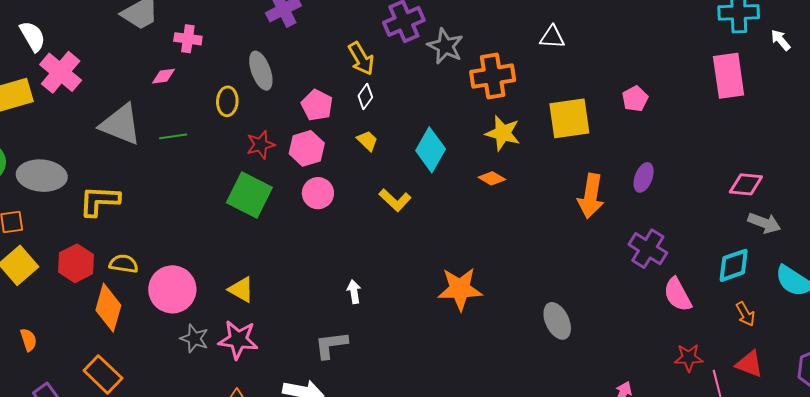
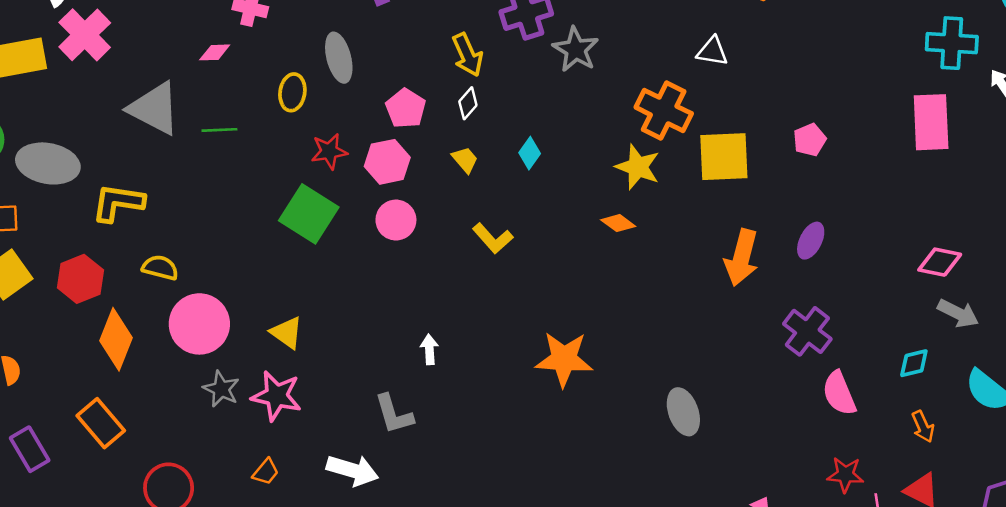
orange cross: (493, 76) -> (664, 110), moved, turned 30
cyan diamond: (431, 150) -> (530, 153), moved, size x0.6
yellow semicircle: (124, 264) -> (160, 268), moved
cyan diamond: (734, 265) -> (914, 363), size x0.7
gray L-shape: (331, 345) -> (394, 414), turned -105

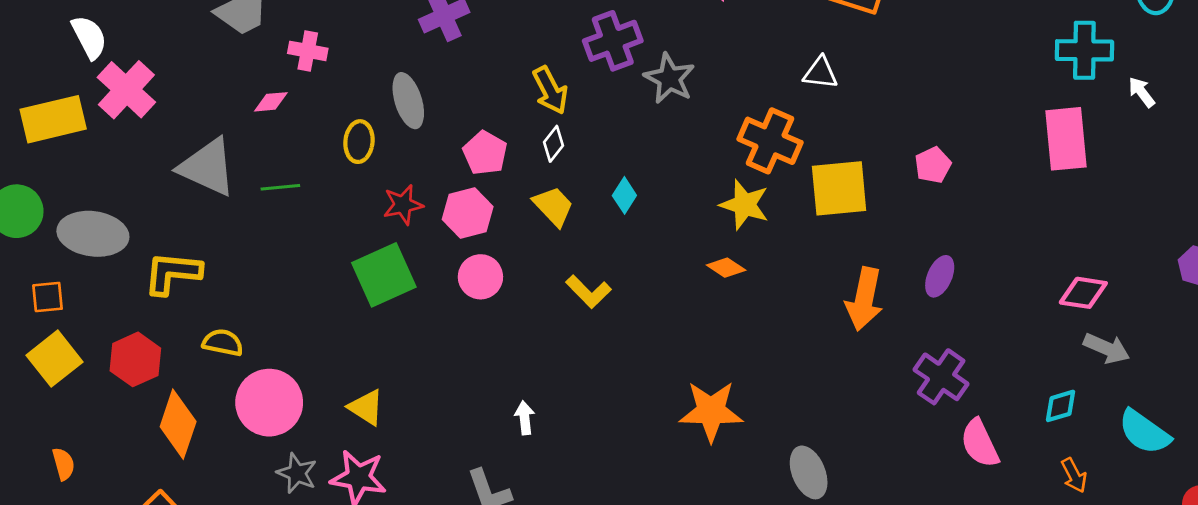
yellow trapezoid: (465, 160) -> (553, 206), size x1.4
green square: (309, 214) -> (384, 275), turned 36
orange star: (564, 359) -> (711, 411), moved

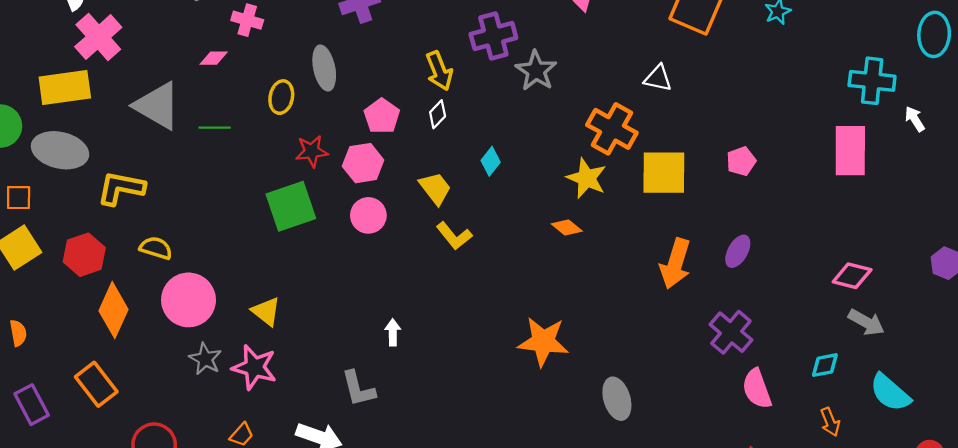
yellow rectangle: (53, 119) -> (65, 88), moved
yellow trapezoid: (553, 206) -> (435, 188), moved

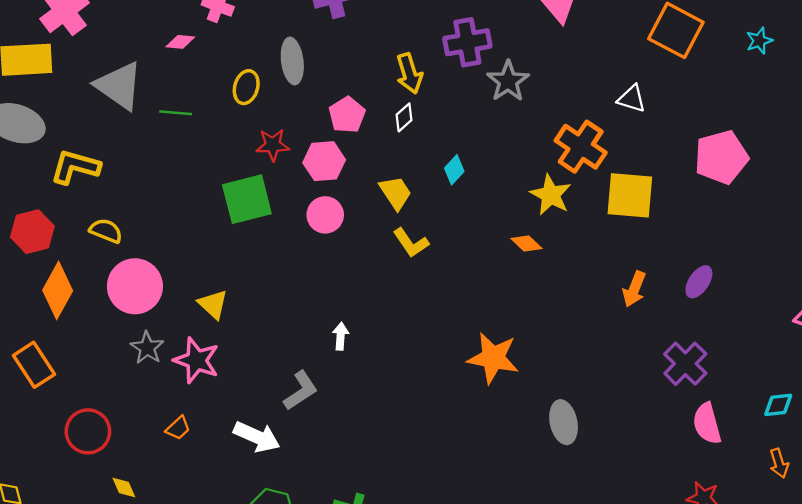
pink pentagon: (741, 161) -> (721, 157), moved, size x1.8
orange arrow: (675, 264) -> (634, 289), size x0.7
gray L-shape: (358, 389) -> (301, 391), turned -114

